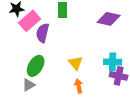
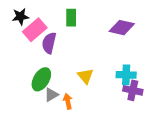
gray triangle: (29, 85) -> (51, 95), moved
orange arrow: (79, 86) -> (68, 101), moved

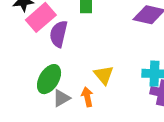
orange arrow: (68, 101) -> (87, 97), moved

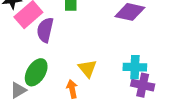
gray triangle: (61, 98) -> (18, 90), moved

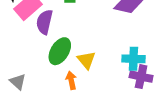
green ellipse: (36, 72) -> (60, 51), moved
gray triangle: (18, 90) -> (18, 82), turned -48

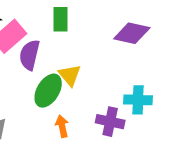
yellow triangle: (86, 60) -> (70, 75), moved
purple cross: (141, 77) -> (110, 122), moved

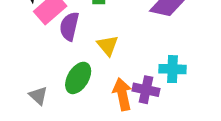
green ellipse: (48, 91) -> (78, 78), moved
orange arrow: (62, 126) -> (122, 94), moved, size x1.5

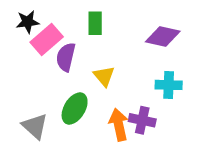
cyan cross: (172, 69) -> (169, 85), moved
gray triangle: (38, 96) -> (35, 126), size x1.4

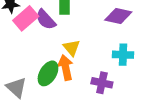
purple semicircle: (66, 57) -> (46, 20), moved, turned -55
orange arrow: (119, 125) -> (66, 68), moved

